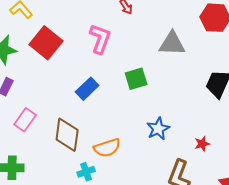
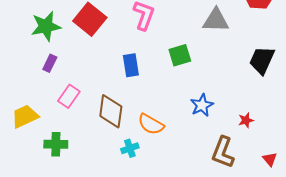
blue rectangle: (87, 89) -> (131, 65), turned -55
orange semicircle: (107, 148) -> (151, 124), turned 48

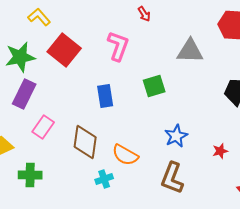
purple rectangle: (50, 63) -> (24, 94), size x1.6
brown L-shape: (223, 152) -> (172, 178), moved

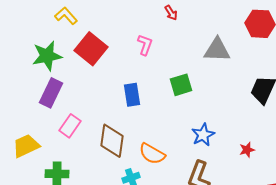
pink L-shape: (118, 46) -> (145, 45), size x0.7

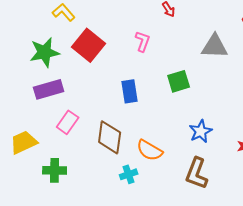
purple rectangle: (51, 93) -> (49, 89), turned 48

